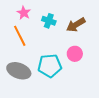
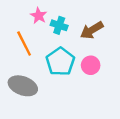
pink star: (24, 13) -> (39, 16), moved
cyan pentagon: (50, 66) -> (60, 62), moved, turned -30

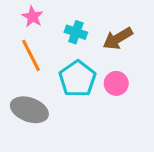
pink star: (39, 16) -> (32, 17), moved

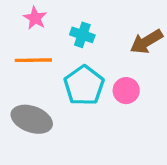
brown arrow: (118, 38) -> (146, 42), moved
orange line: (31, 55) -> (33, 60), turned -64

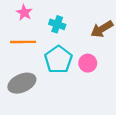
gray ellipse: (32, 119) -> (22, 83), turned -44

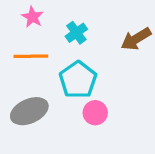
cyan cross: (57, 24) -> (76, 33), turned 35
pink circle: (88, 63) -> (95, 113), moved

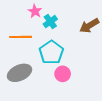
pink star: (32, 17) -> (35, 11), moved

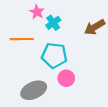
cyan pentagon: (51, 52) -> (54, 55), turned -30
gray ellipse: (19, 73) -> (34, 90), moved

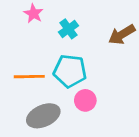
pink star: (37, 12) -> (33, 14), moved
orange line: (22, 39) -> (29, 77), moved

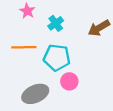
orange line: (29, 77) -> (24, 47), moved

